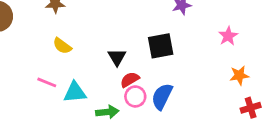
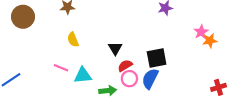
yellow semicircle: (62, 46) -> (73, 40), turned 32
black square: (161, 46) -> (157, 58), moved
orange star: (239, 75) -> (210, 41), moved

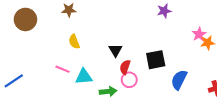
red semicircle: (125, 66) -> (125, 67), turned -40
blue semicircle: (150, 79) -> (179, 80), moved

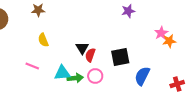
red semicircle: (125, 67) -> (90, 55), moved
cyan triangle: (84, 77) -> (62, 73), moved
green arrow: (108, 91) -> (75, 78), moved

